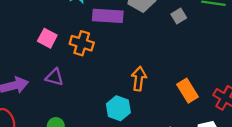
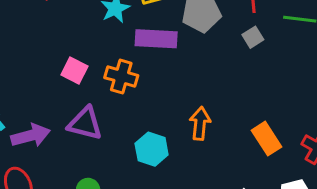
purple triangle: (54, 77) -> (85, 123), size x1.4
cyan hexagon: (118, 108) -> (152, 149), moved

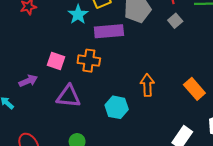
purple arrow: (31, 136) -> (28, 81), moved, size x0.7

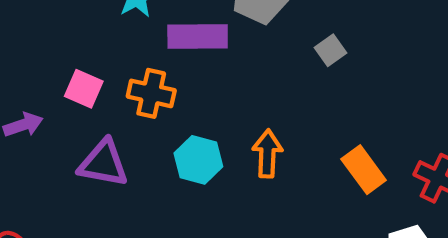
gray square: (175, 21) -> (330, 50), moved
cyan hexagon: (117, 107) -> (198, 160), moved

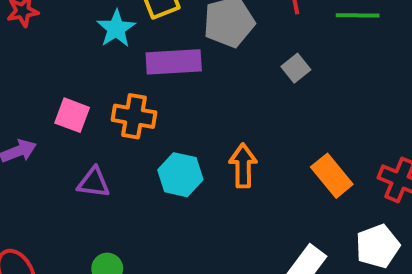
purple triangle: (103, 163) -> (94, 182), size x0.7

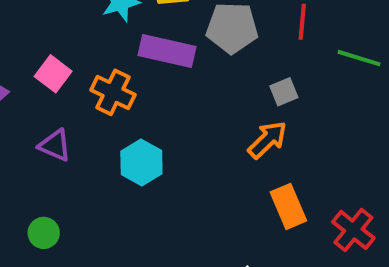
orange arrow: (243, 166) -> (267, 140), moved, turned 30

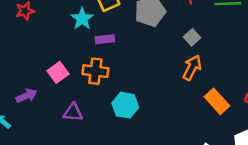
purple rectangle: (167, 51) -> (105, 39), moved, size x0.6
pink square: (53, 74) -> (58, 72), turned 36

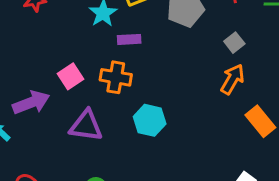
purple arrow: (27, 96) -> (31, 103), size x1.4
purple triangle: (73, 112) -> (86, 126), size x1.4

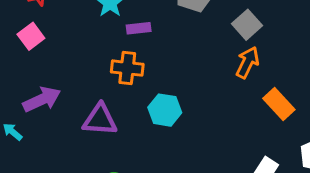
gray square: (234, 43) -> (247, 25), size x1.4
pink square: (71, 76) -> (31, 36), moved

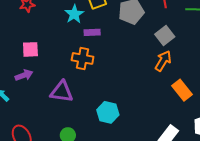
pink square: (31, 36) -> (30, 49), moved, turned 30
purple arrow: (42, 99) -> (24, 75), size x0.7
cyan hexagon: (165, 110) -> (108, 112), moved

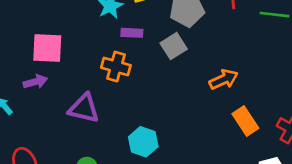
gray square: (165, 36) -> (174, 46), moved
pink square: (30, 49) -> (47, 48), size x1.4
orange arrow: (163, 61) -> (224, 79), turned 30

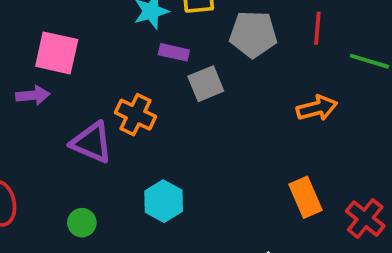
gray square: (174, 46) -> (206, 84), moved
orange cross: (116, 67) -> (135, 115), moved
orange arrow: (224, 79) -> (317, 108), moved

